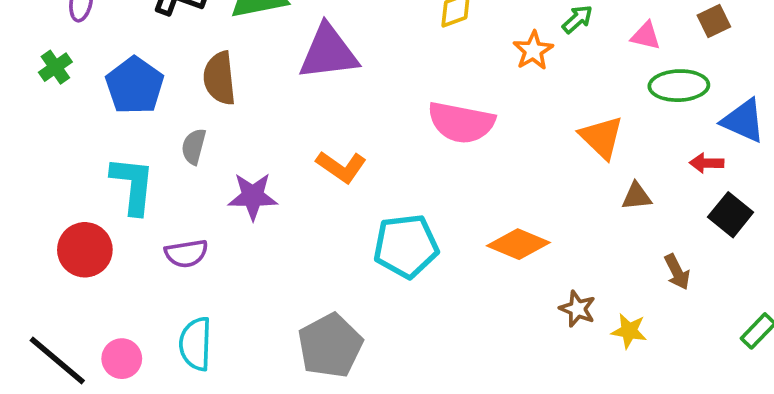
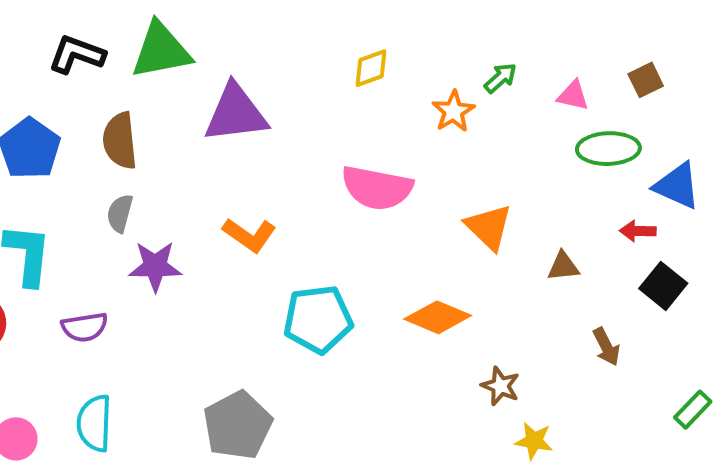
orange triangle: (601, 137) -> (489, 227), moved
gray semicircle: (194, 146) -> (120, 213), moved
yellow star: (629, 331) -> (534, 441), moved

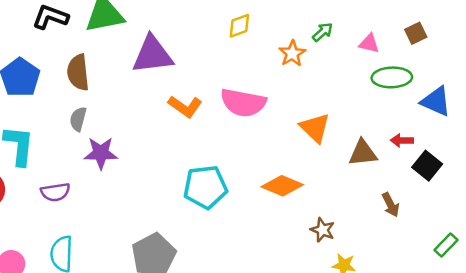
red arrow: (638, 231) -> (402, 140), moved
orange L-shape: (249, 235) -> (185, 106), moved
brown triangle: (563, 266) -> (363, 153), size x1.4

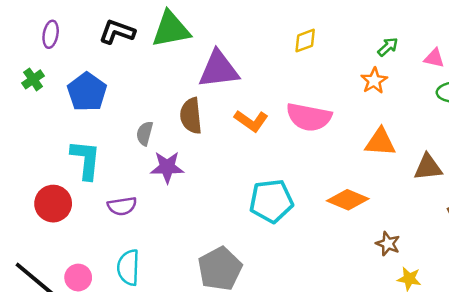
orange star: (292, 53) -> (374, 81), moved
brown semicircle: (78, 72) -> (191, 116), moved
orange triangle: (315, 128) -> (380, 142), turned -40

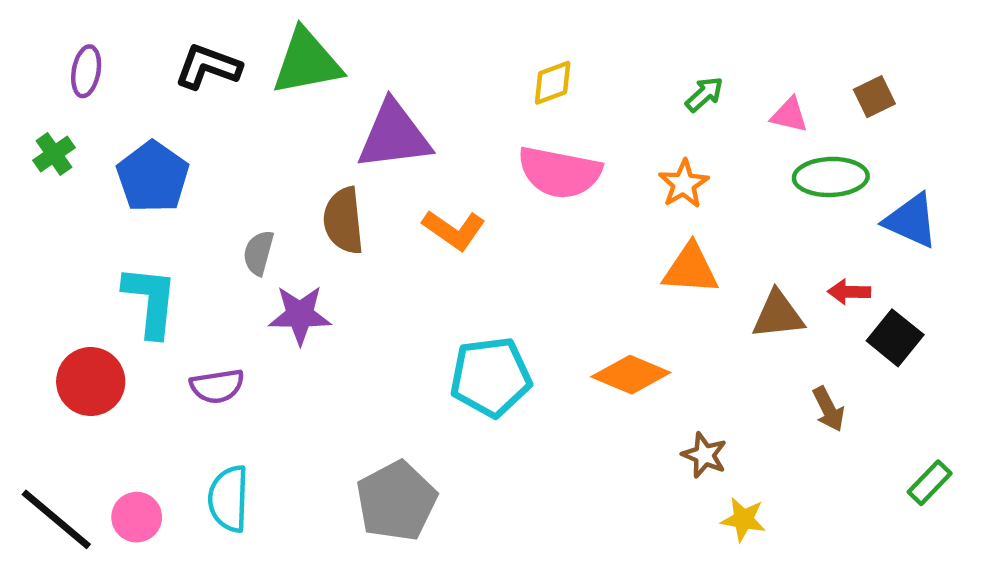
orange star: (374, 81) -> (684, 184), moved
pink semicircle: (309, 117) -> (560, 172), moved

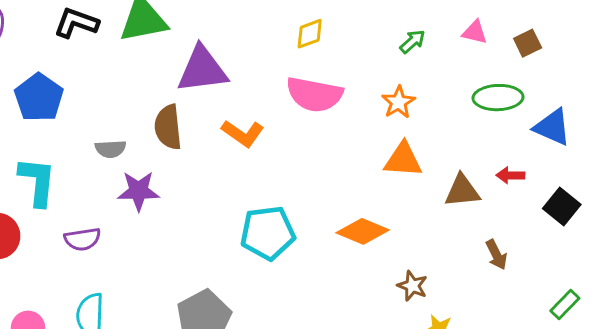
pink triangle: (789, 115) -> (475, 32), moved
gray semicircle: (258, 253) -> (111, 149), turned -108
black square: (895, 338) -> (562, 206), moved

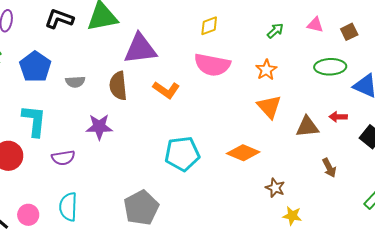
gray semicircle: (111, 149) -> (75, 82), moved
orange triangle: (403, 160) -> (269, 107), turned 44

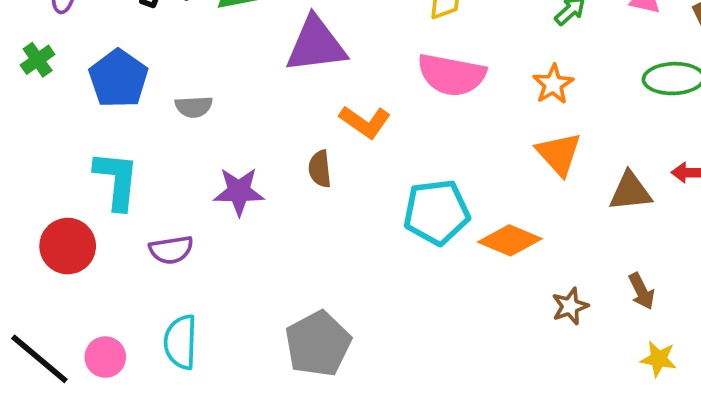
brown semicircle: (118, 86) -> (320, 169), moved, size x0.7
cyan pentagon: (182, 154) -> (436, 212), moved
brown arrow: (329, 168) -> (642, 291), moved
brown star: (275, 188) -> (570, 306), turned 30
yellow star: (292, 216) -> (659, 359), moved

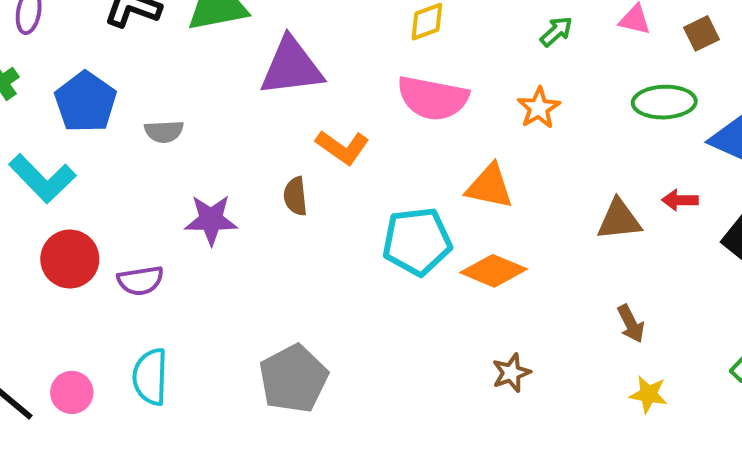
orange triangle: (559, 154) -> (490, 186), moved, turned -36
cyan L-shape: (117, 180) -> (42, 179), moved, turned 130
red circle: (68, 246) -> (70, 259), moved
brown star: (570, 306) -> (511, 373), moved

